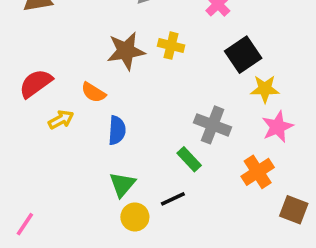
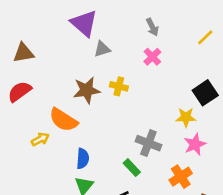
black square: (243, 55) -> (205, 93), moved
red semicircle: (36, 83) -> (20, 92), moved
orange semicircle: (93, 92) -> (63, 120), size x1.6
blue semicircle: (117, 130) -> (83, 159), moved

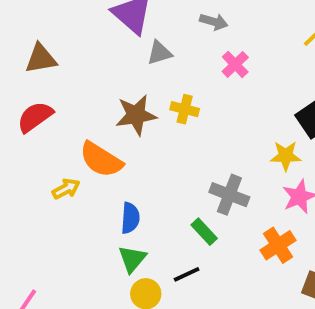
gray arrow: (152, 27) -> (214, 22), moved, turned -48

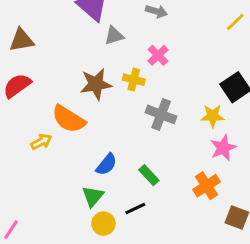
pink cross: (235, 64) -> (158, 55), moved
gray cross: (229, 195) -> (161, 114), moved
blue semicircle: (130, 218) -> (106, 164), moved, turned 35

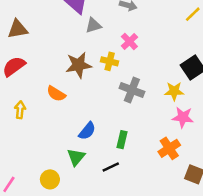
orange semicircle: (69, 119) -> (56, 94), size x0.7
yellow arrow: (41, 142) -> (20, 110), moved, turned -56
pink star: (223, 148) -> (183, 117), turned 30
green rectangle: (149, 175) -> (122, 140), turned 56
yellow circle: (103, 224) -> (50, 179), moved

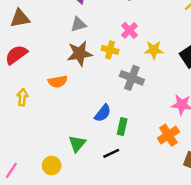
gray triangle: (93, 25) -> (78, 24), moved
yellow star: (174, 91) -> (154, 50), moved
orange semicircle: (56, 94) -> (58, 82), turned -42
blue semicircle: (87, 131) -> (103, 113), moved

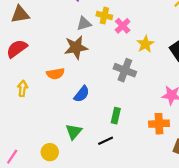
gray triangle: (78, 24) -> (84, 24), moved
yellow cross: (110, 50) -> (104, 16), moved
yellow star: (154, 50) -> (145, 44), turned -30
blue semicircle: (103, 113) -> (82, 94), moved
orange cross: (168, 135) -> (159, 124), turned 30

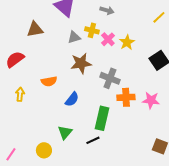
brown triangle: (20, 14) -> (35, 29), moved
yellow star: (145, 44) -> (127, 42), moved
brown star: (76, 47) -> (81, 63), moved
green rectangle: (116, 116) -> (102, 118), size x1.6
orange cross: (159, 124) -> (126, 97), moved

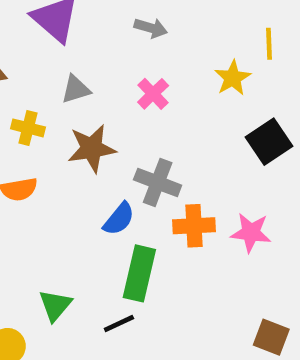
yellow line: (159, 17) -> (269, 44), turned -48
yellow cross: (92, 30) -> (28, 128), moved
yellow star: (127, 42) -> (233, 78), moved
blue semicircle: (72, 99) -> (119, 219), moved

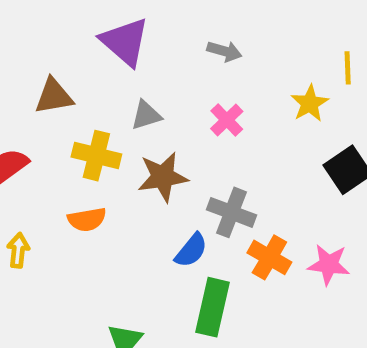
yellow cross: (28, 128) -> (96, 156), size x1.4
orange cross: (194, 226) -> (269, 257), turned 33

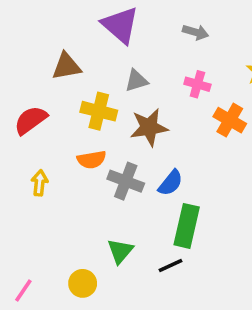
pink cross: (227, 120) -> (197, 84), turned -30
gray cross: (231, 212) -> (126, 181), moved
orange cross: (269, 257) -> (230, 120), moved

